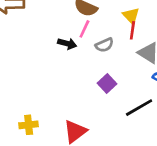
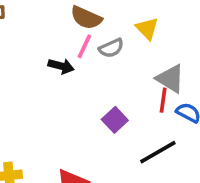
red line: (132, 30) -> (163, 100), moved
gray semicircle: (104, 45) -> (111, 48), moved

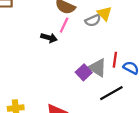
gray semicircle: (111, 48) -> (93, 20), moved
gray triangle: (170, 79) -> (98, 68), moved

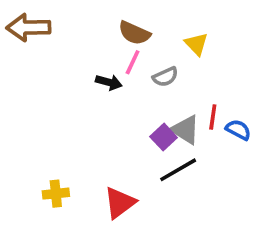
gray semicircle: (93, 20) -> (165, 77), moved
black line: (111, 93) -> (178, 170), moved

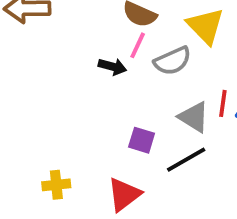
yellow triangle: (196, 44) -> (205, 26), size x1.5
gray semicircle: (165, 77) -> (173, 61), size x1.4
purple square: (164, 137) -> (142, 140), moved, turned -30

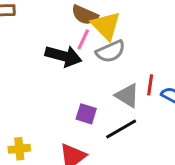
yellow triangle: (205, 26) -> (106, 26), moved
black arrow: (112, 67) -> (63, 56), size x1.6

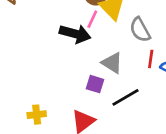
gray semicircle: (111, 51) -> (140, 30), moved, turned 85
gray triangle: (127, 96) -> (112, 63), moved

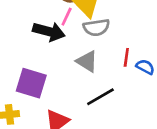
gray semicircle: (140, 30) -> (96, 27), moved, turned -70
purple square: (95, 84) -> (31, 83), moved, size x1.6

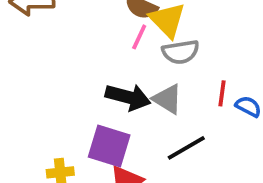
black arrow: (49, 32) -> (128, 97), moved
purple square: (31, 83) -> (109, 146), moved

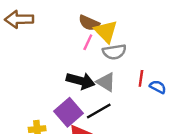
purple square: (109, 146) -> (69, 112), turned 32
black line: (186, 148) -> (99, 111), moved

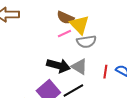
pink line: (88, 42) -> (64, 34), turned 40
red line: (141, 78) -> (105, 72), moved

